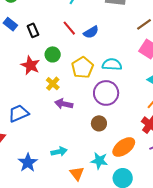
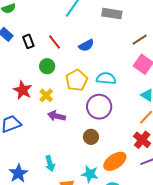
red line: (69, 28) -> (54, 42), moved
red star: (30, 65) -> (23, 90), moved
cyan arrow: (59, 152) -> (50, 164), turned 84

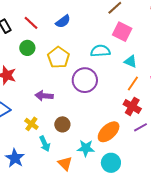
cyan semicircle: (106, 78) -> (100, 51), moved
yellow cross: (46, 95) -> (31, 124), moved
brown circle: (91, 137) -> (62, 124), moved

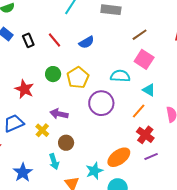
green circle: (27, 48) -> (53, 74), moved
orange line: (133, 83) -> (139, 111), moved
yellow cross: (31, 124) -> (42, 130), moved
brown circle: (62, 124) -> (66, 143), moved
cyan star: (86, 148) -> (94, 171), turned -30

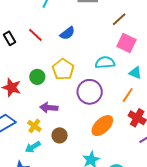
green circle: (53, 74) -> (37, 77), moved
orange ellipse: (119, 157) -> (102, 126), moved
cyan arrow: (54, 162) -> (33, 147), moved, turned 84

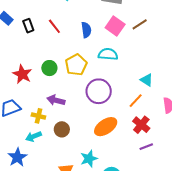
blue semicircle: (67, 33) -> (86, 30), turned -70
pink square: (127, 43) -> (115, 26), moved
cyan semicircle: (105, 62) -> (108, 54), moved
yellow cross: (34, 126) -> (38, 116), turned -32

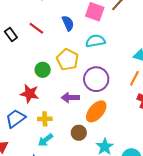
red star: (22, 74) -> (29, 94), moved
purple arrow: (56, 100) -> (70, 98), moved
orange ellipse: (106, 127) -> (96, 111), moved
brown circle: (62, 129) -> (79, 133), moved

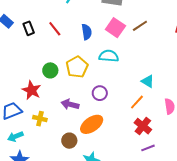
purple circle: (96, 79) -> (100, 93), size x0.6
cyan arrow: (45, 140) -> (15, 136), moved

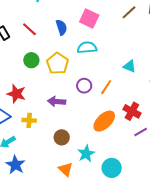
brown line: (140, 26) -> (129, 12), moved
green circle: (50, 70) -> (31, 60), moved
orange line: (137, 102) -> (106, 87), moved
orange ellipse: (92, 124) -> (104, 121), moved

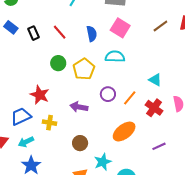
red cross: (132, 111) -> (154, 108), moved

